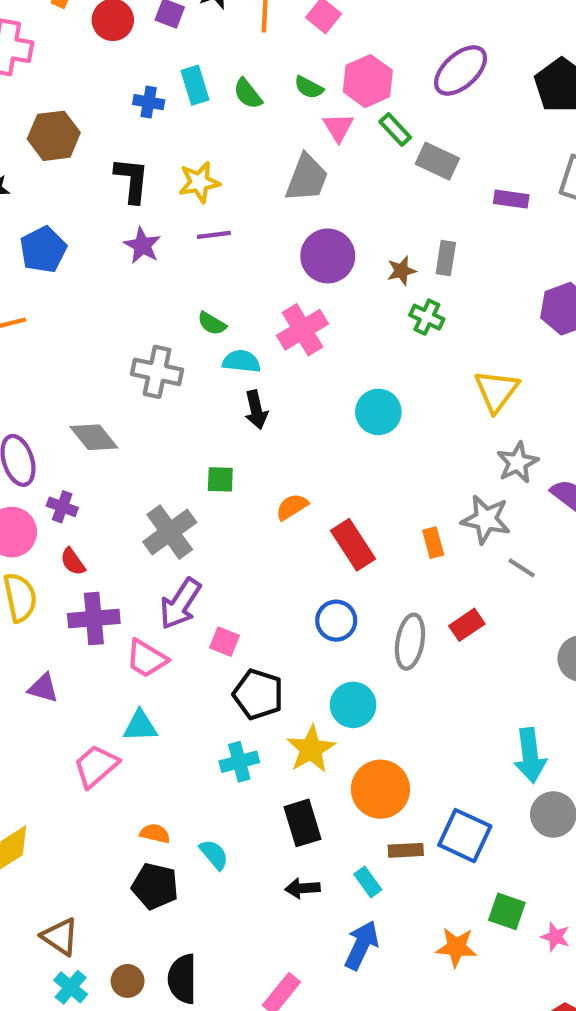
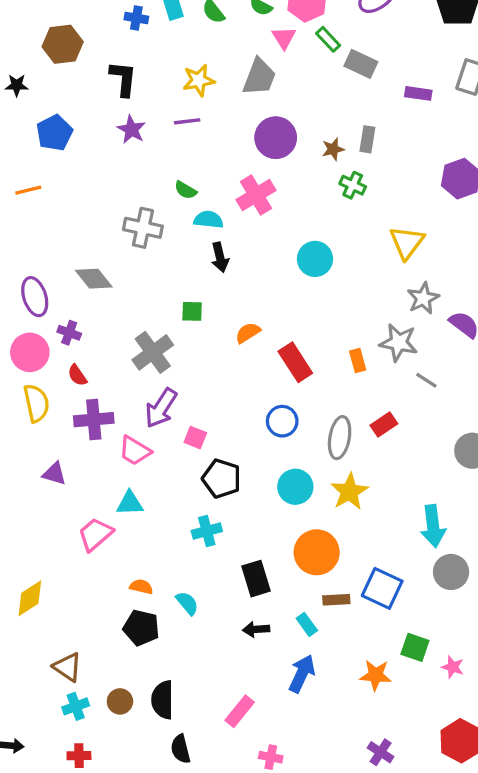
yellow star: (199, 182) -> (199, 80), moved
yellow star: (311, 749) -> (349, 492), moved
cyan cross: (71, 987) -> (76, 706), turned 30

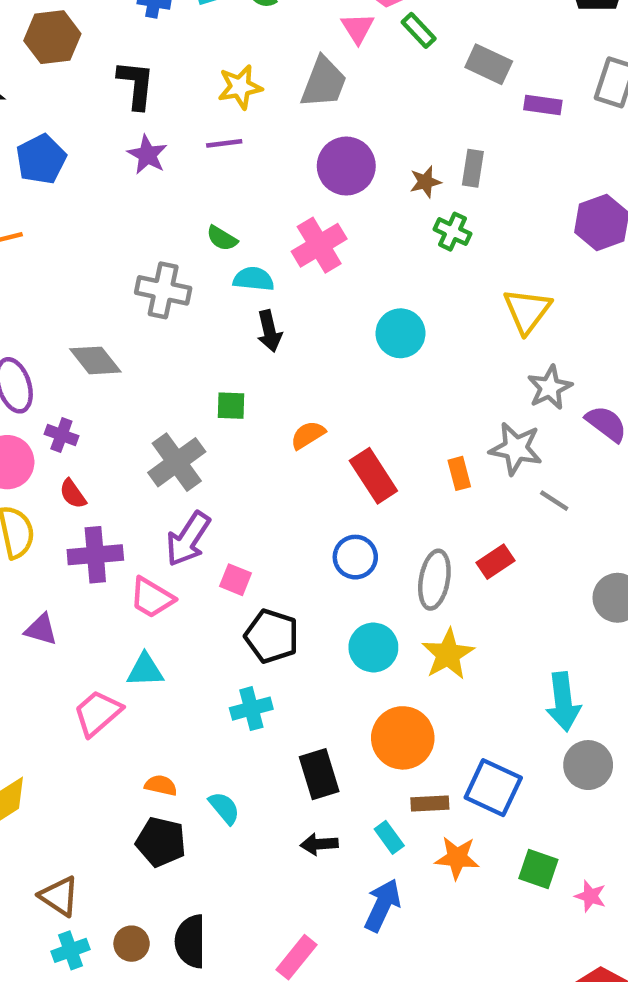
gray rectangle: (361, 64) -> (489, 64), moved
orange star: (376, 675) -> (457, 858), moved

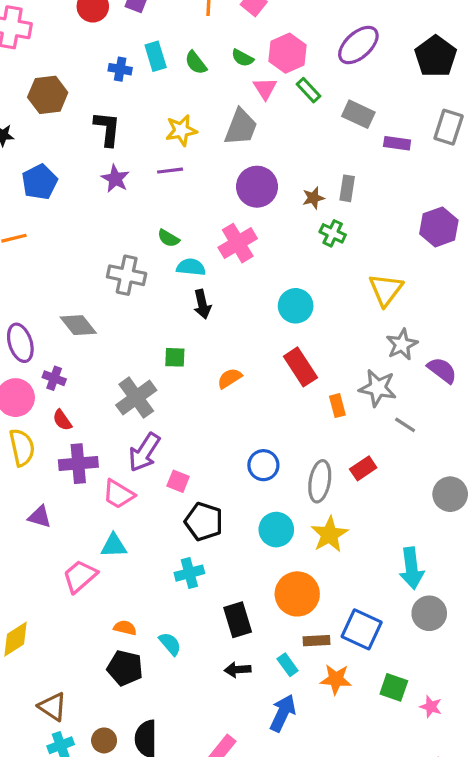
red rectangle: (373, 476) -> (300, 367), moved

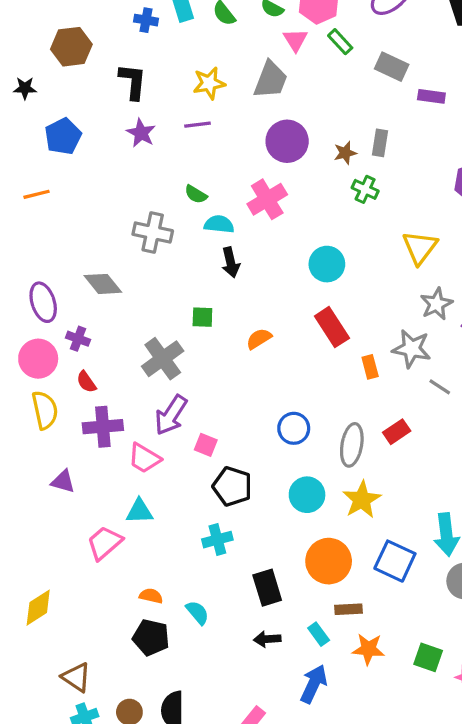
blue square: (362, 629) -> (395, 561), moved

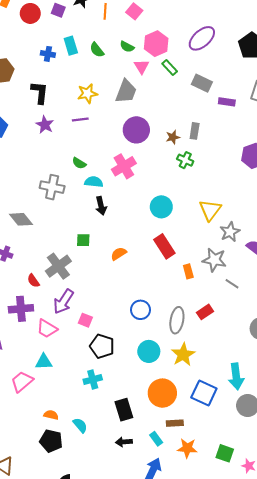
yellow triangle: (420, 247) -> (210, 210), moved
red semicircle: (86, 382) -> (33, 281), moved

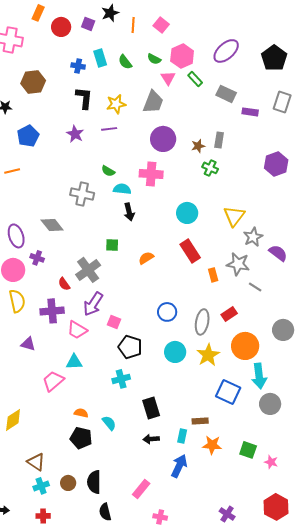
black L-shape: (40, 92) -> (84, 98), moved
pink cross: (124, 166) -> (151, 174), turned 35
orange circle: (162, 393) -> (245, 346), moved
cyan rectangle: (156, 439) -> (182, 436), turned 48

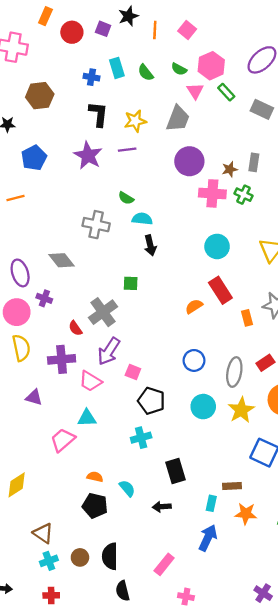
purple star: (75, 134) -> (88, 155), size x1.4
pink cross: (151, 174) -> (212, 193), moved
orange semicircle: (146, 258) -> (194, 306), moved
black arrow: (151, 439) -> (162, 507), moved

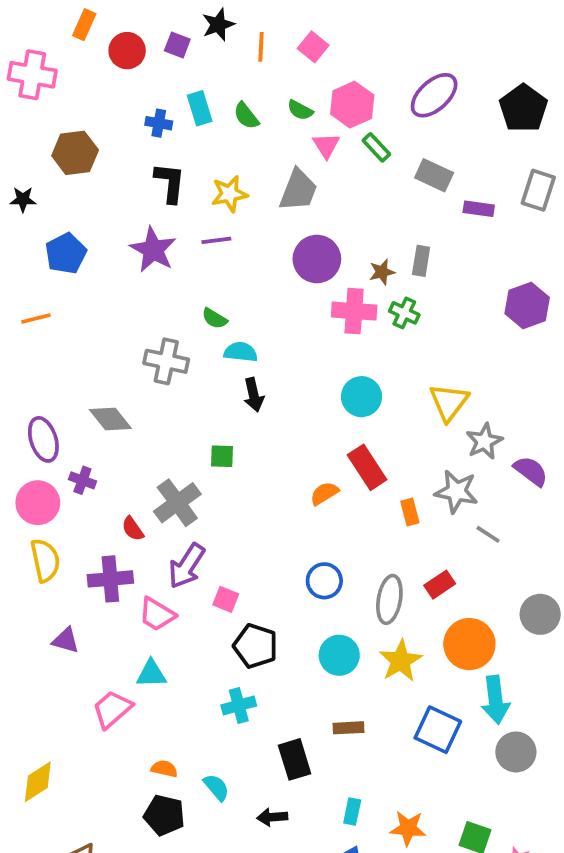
brown rectangle: (232, 486) -> (348, 728), moved

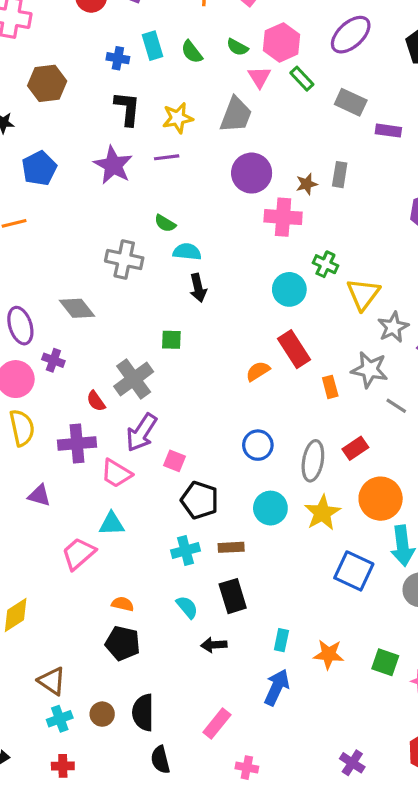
green cross: (404, 313) -> (325, 264), moved
brown rectangle: (348, 728) -> (231, 547), moved
cyan semicircle: (216, 787) -> (187, 607), moved

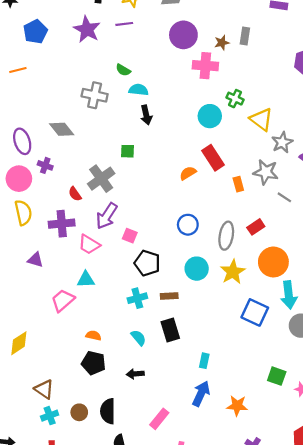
yellow triangle: (363, 294) -> (261, 119), turned -30
black arrow: (214, 645) -> (135, 374), moved
orange star: (329, 654) -> (237, 406), moved

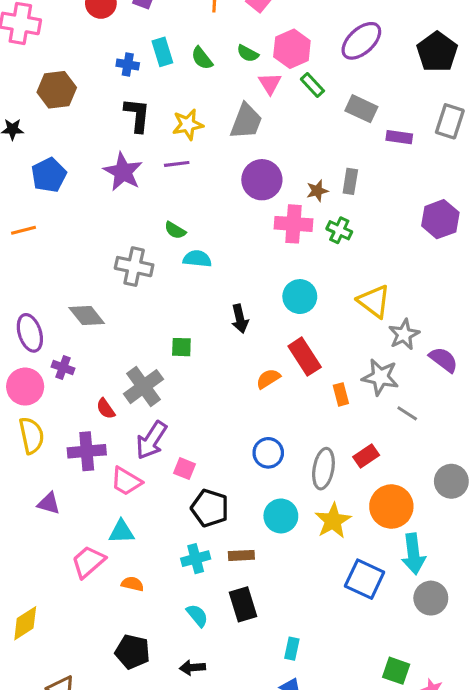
green cross: (235, 99) -> (339, 230), moved
black arrow: (146, 115) -> (240, 319), moved
orange semicircle: (93, 335) -> (132, 584), moved

